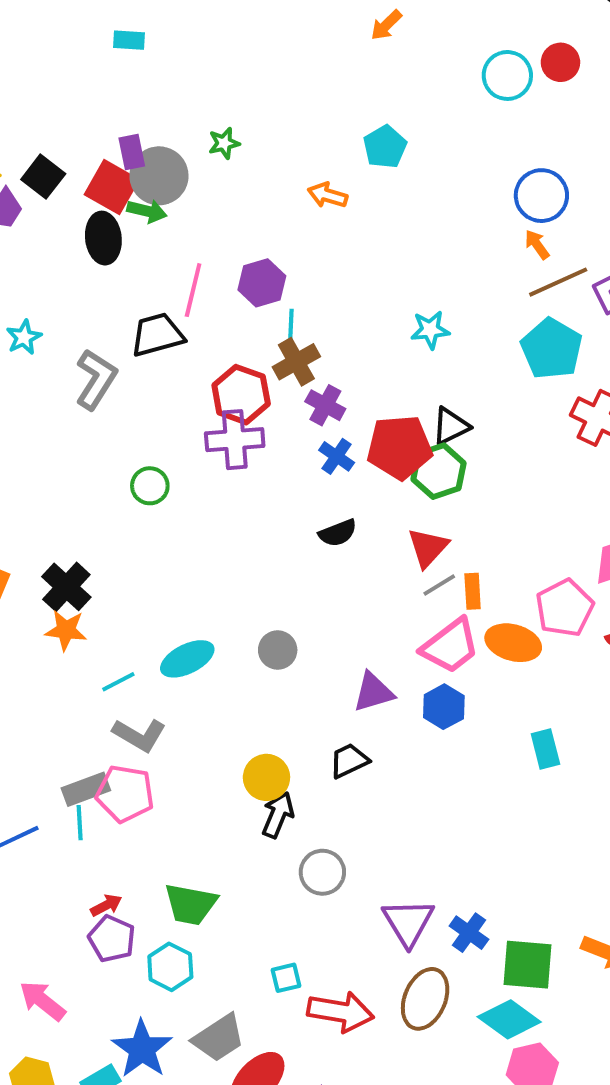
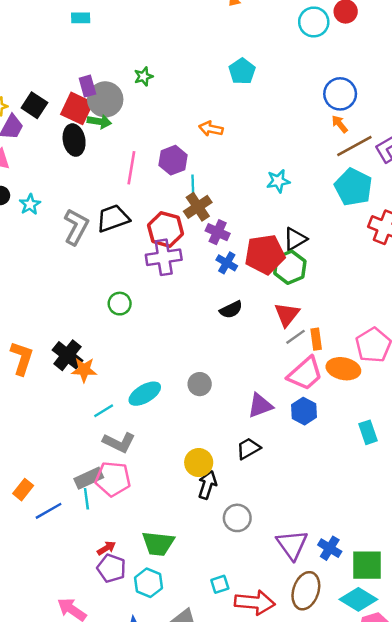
orange arrow: (328, 195) -> (211, 129), moved
black trapezoid: (157, 335) -> (113, 218), moved
green circle: (150, 486) -> (120, 304), moved
orange star: (66, 630) -> (84, 370), moved

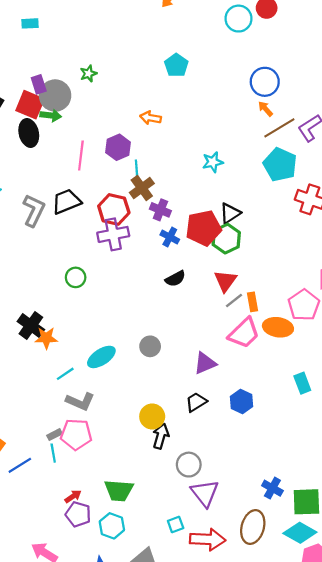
blue hexagon: (304, 411) -> (242, 402), moved
gray rectangle: (89, 478) -> (54, 435), size x0.6
purple triangle: (292, 545) -> (205, 493), moved

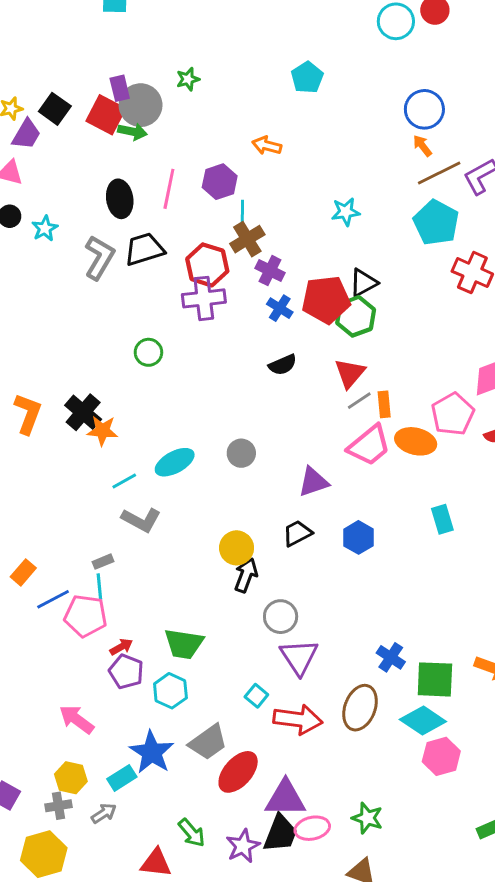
black ellipse: (29, 133) -> (120, 199), moved
pink pentagon: (76, 434) -> (86, 616), moved
cyan square: (176, 524) -> (256, 696), turned -35

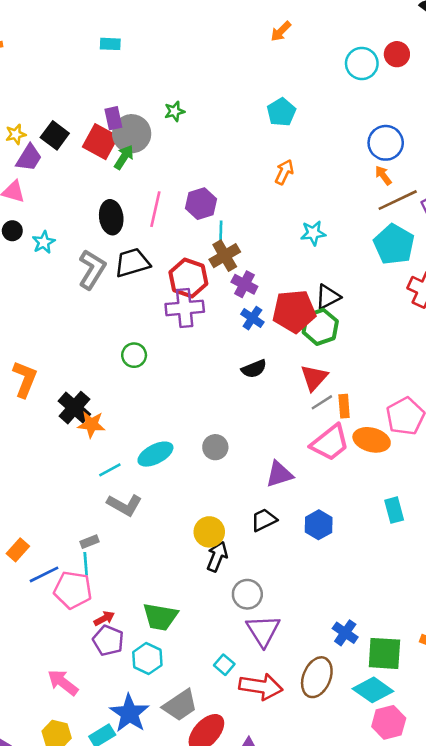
green arrow: (133, 132) -> (124, 157), turned -70
orange arrow: (267, 145) -> (284, 172), moved, turned 100
orange L-shape: (28, 414) -> (25, 379), moved

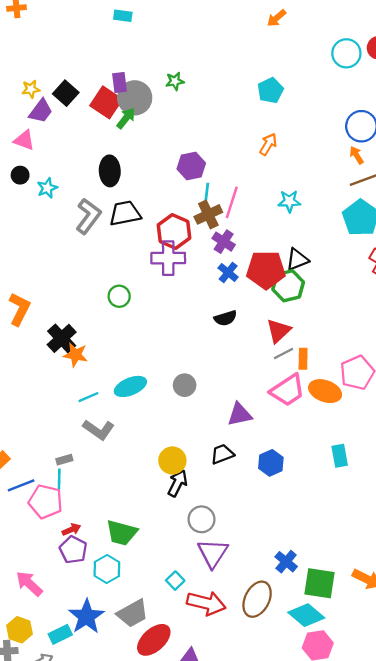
pink line: (155, 209) -> (232, 202), moved

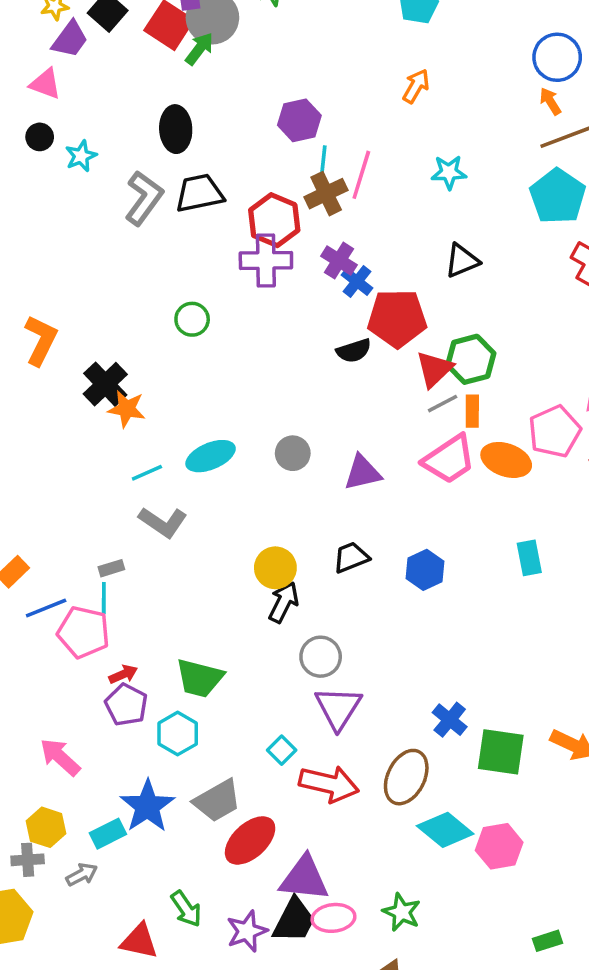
purple cross: (224, 242) -> (339, 261), moved
red pentagon: (266, 270) -> (397, 318), moved
green hexagon: (288, 286) -> (471, 359), moved
purple triangle: (240, 414) -> (363, 473), moved
cyan diamond: (306, 615) -> (445, 830), moved

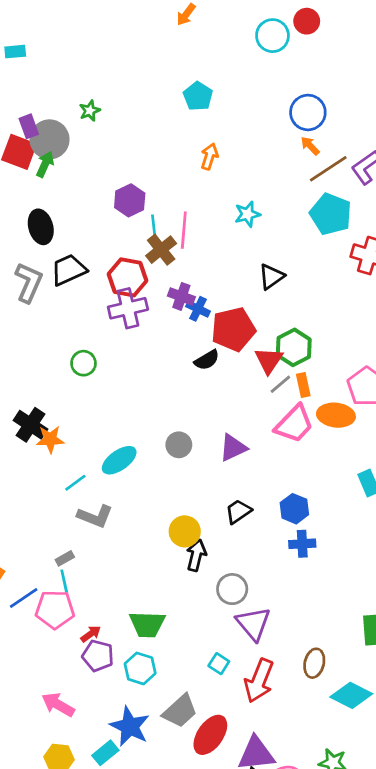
blue cross: (450, 720) -> (302, 544), moved, turned -30
brown ellipse: (406, 777) -> (314, 663), size x0.7
red arrow: (329, 784) -> (259, 681), turned 111

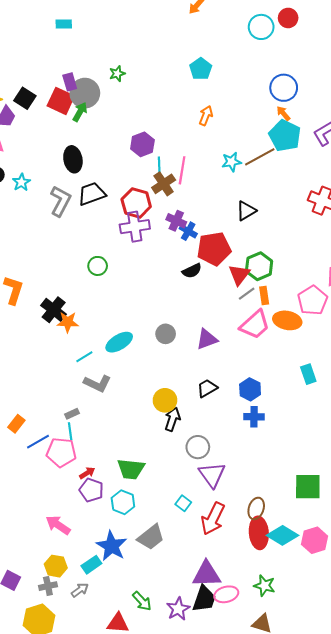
brown line: (328, 169) -> (260, 157), moved
cyan pentagon: (331, 214) -> (285, 136), moved
red ellipse: (210, 735) -> (259, 533), moved, turned -44

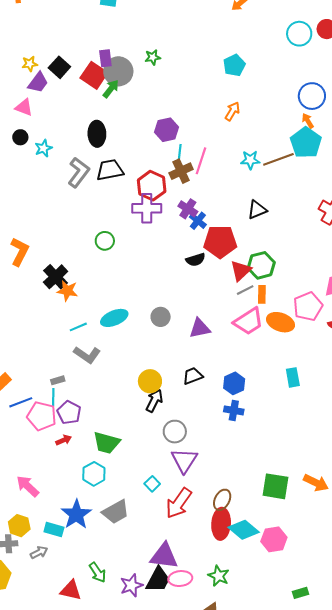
purple pentagon: (91, 490) -> (69, 412), moved
cyan rectangle: (91, 565) -> (54, 530), turned 42

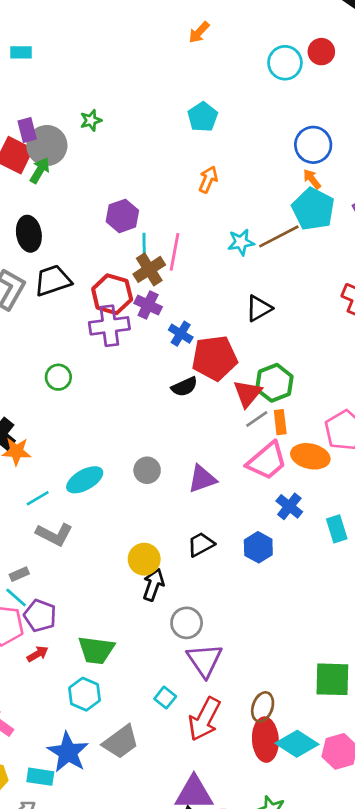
purple cross: (188, 209) -> (148, 305), moved
cyan line: (53, 397) -> (16, 598), turned -42
blue cross: (234, 410) -> (289, 506), moved, turned 36

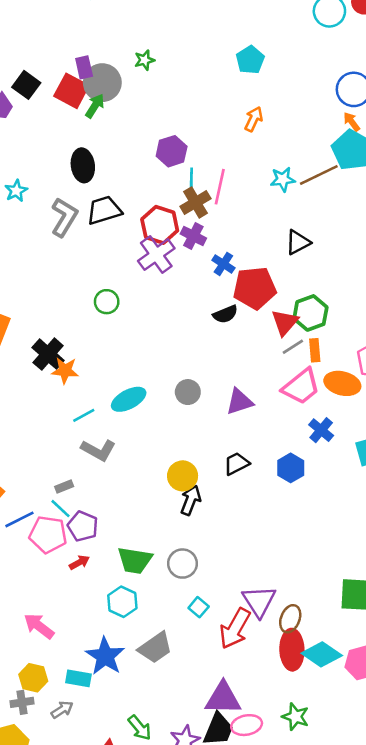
purple cross: (109, 326) -> (156, 255), turned -30
gray circle: (187, 623) -> (182, 564), moved
purple triangle: (205, 660) -> (259, 601), moved

